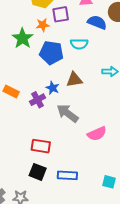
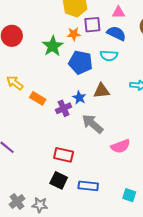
blue semicircle: (97, 22) -> (116, 33), moved

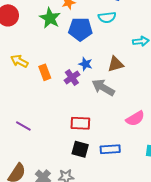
brown triangle: (102, 91) -> (116, 64), moved
orange rectangle: (38, 98) -> (45, 72), turned 49
pink semicircle: (120, 146) -> (135, 118), moved

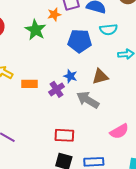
cyan semicircle: (107, 17) -> (108, 29), moved
blue pentagon: (80, 29) -> (80, 41), moved
orange rectangle: (45, 72) -> (29, 84), turned -70

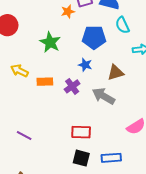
cyan semicircle: (108, 29) -> (122, 25), turned 72
green star: (35, 30) -> (50, 42), moved
blue star: (70, 76) -> (85, 65), moved

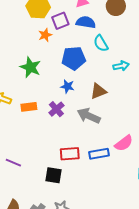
black square: (81, 158) -> (54, 175), moved
blue rectangle: (111, 158) -> (99, 154), moved

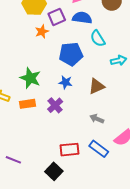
green star: (30, 67) -> (30, 78), moved
gray arrow: (89, 116) -> (97, 119), moved, size x0.6
blue rectangle: (99, 154) -> (99, 149), turned 48
black square: (54, 175) -> (54, 171), turned 36

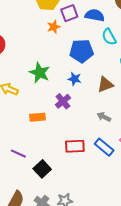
orange rectangle: (27, 104) -> (37, 117), moved
black square: (54, 171) -> (42, 169), moved

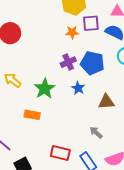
green star: (40, 73) -> (45, 89), moved
purple cross: (63, 101) -> (68, 62), moved

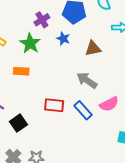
purple cross: (68, 62) -> (42, 20), moved
gray arrow: (96, 133) -> (87, 80), size x1.5

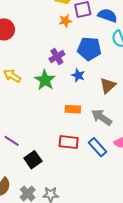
brown triangle: (93, 49) -> (108, 86), turned -30
orange rectangle: (21, 71) -> (73, 109), moved

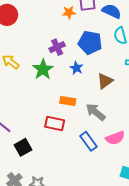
red rectangle: (69, 142) -> (55, 123), moved

